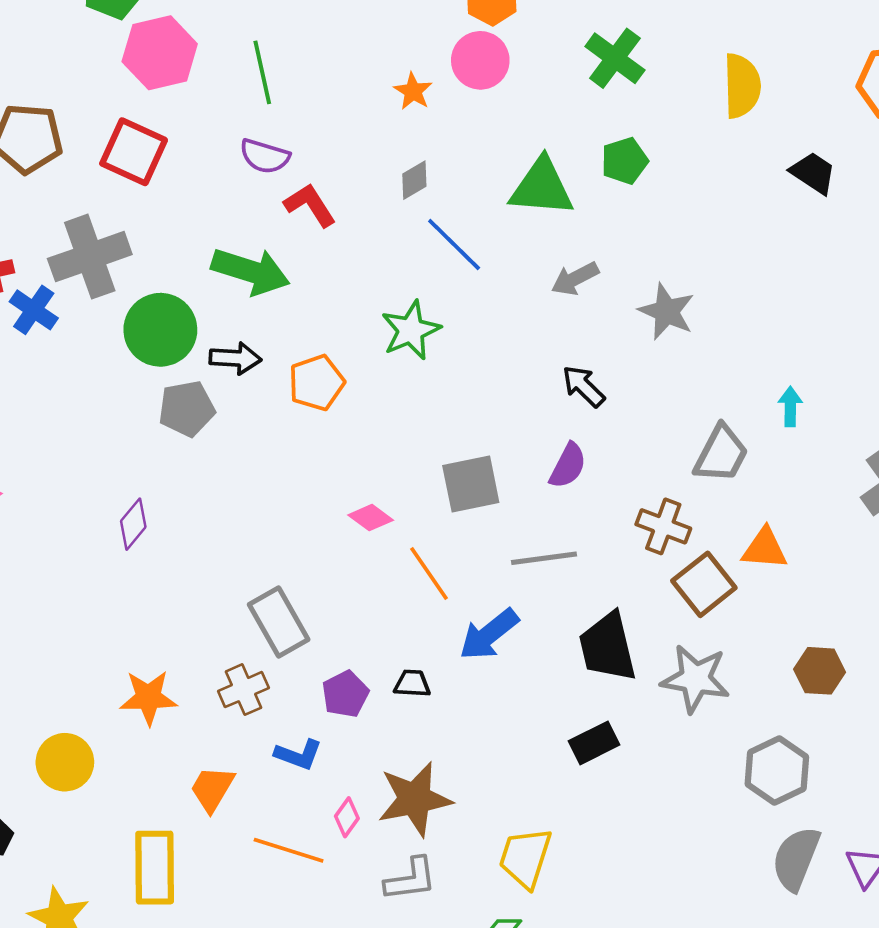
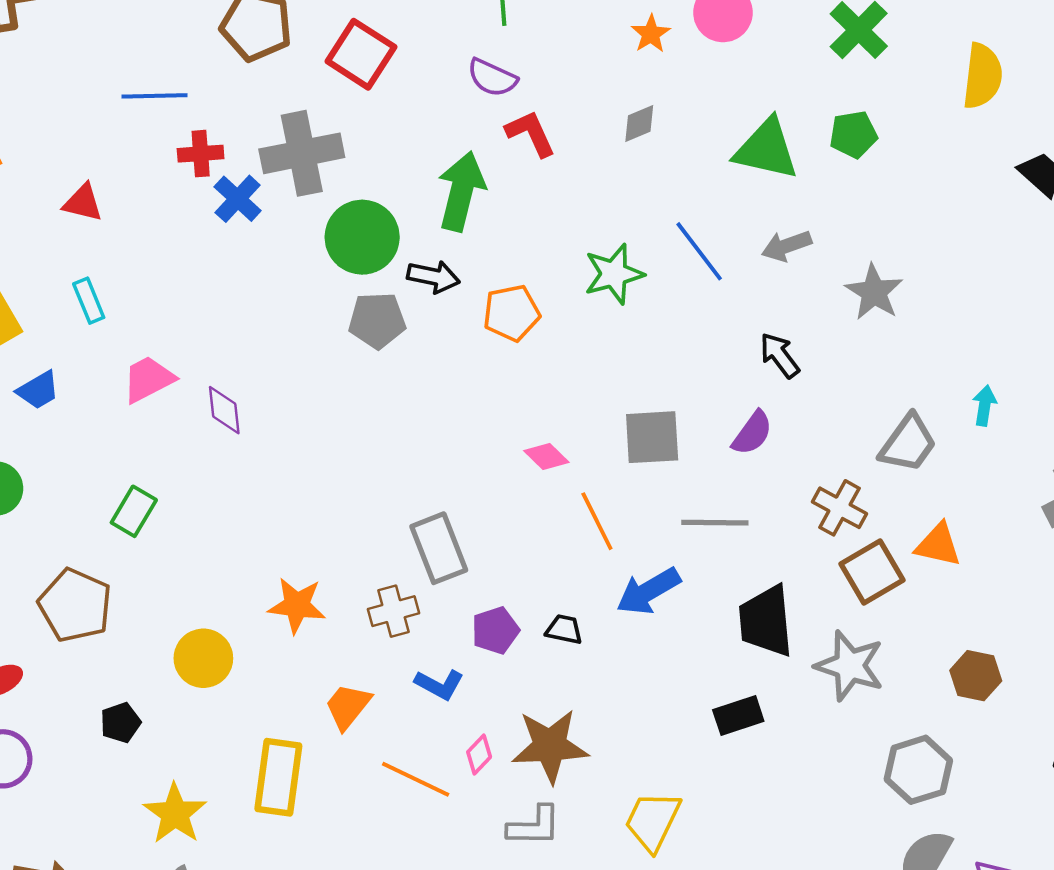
blue line: (454, 245) -> (699, 251), moved
green arrow: (251, 271) -> (461, 191), turned -102
purple diamond: (133, 524) -> (224, 410), moved, turned -54

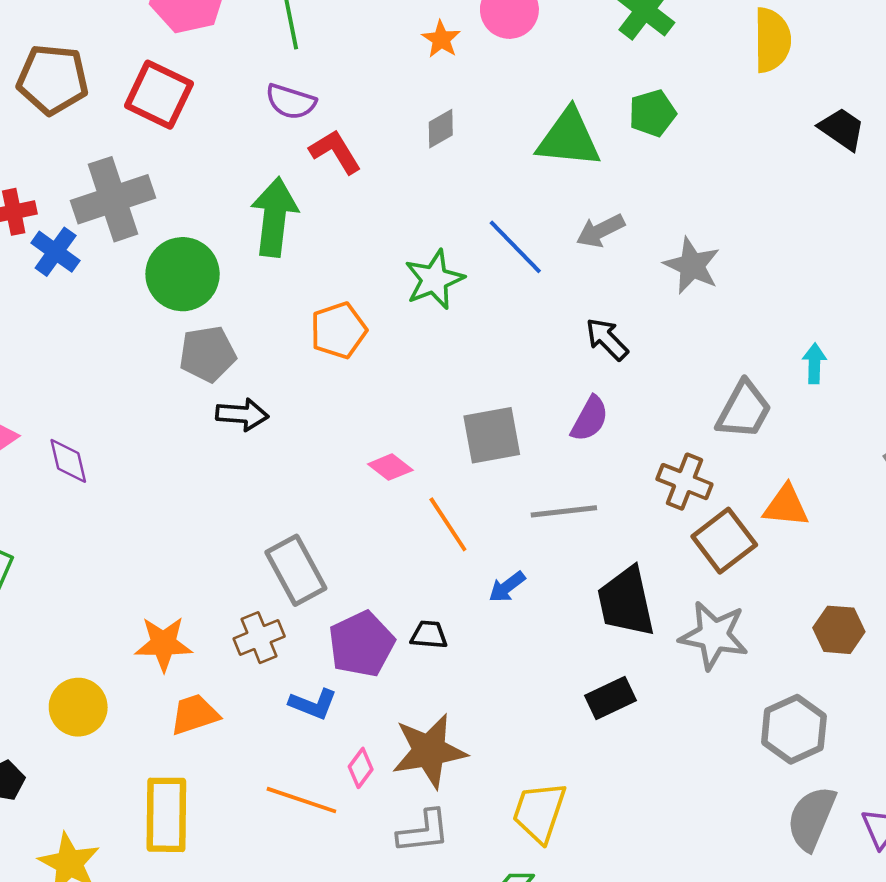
black arrow: (433, 277) -> (242, 414), moved
blue arrow: (648, 591) -> (507, 587), size x0.6
purple pentagon: (495, 630) -> (361, 644), size x1.4
orange trapezoid: (348, 706) -> (195, 715), moved, turned 40

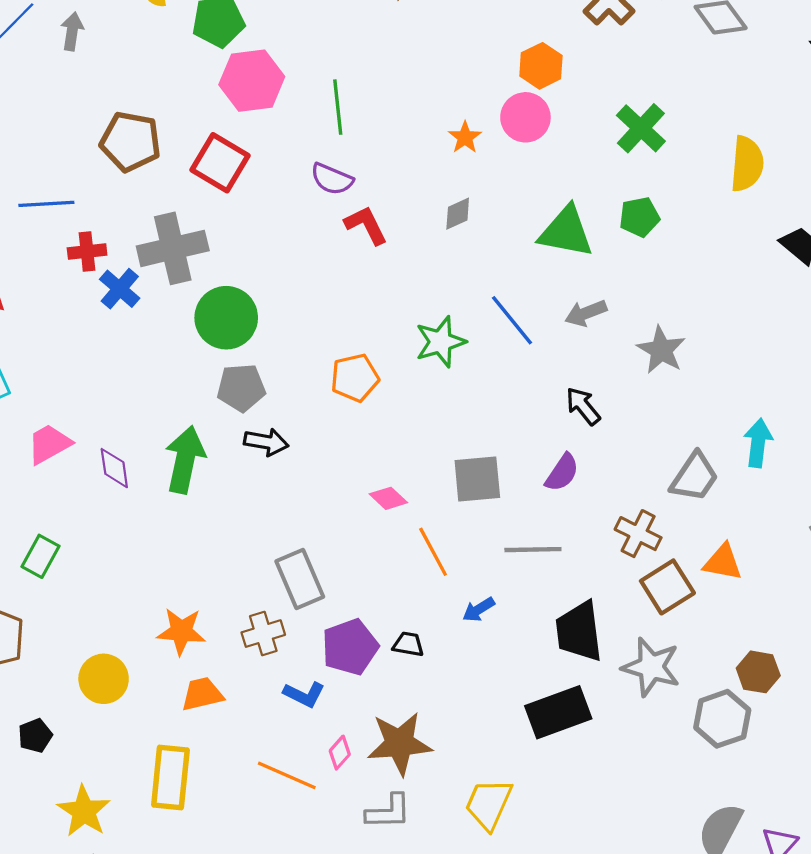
green arrow: (274, 217) -> (185, 460), moved
cyan arrow: (814, 363) -> (758, 443), size x1.4
black rectangle: (611, 698) -> (558, 712), size x1.5
gray hexagon: (794, 729) -> (722, 719), moved

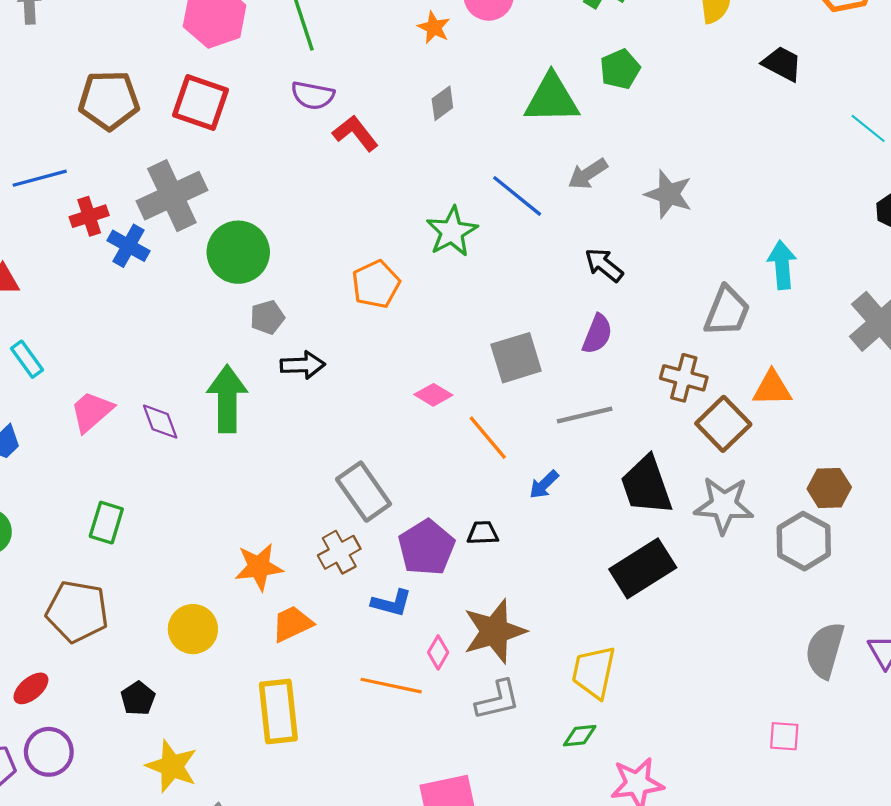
gray pentagon: (241, 388) -> (267, 317), size x0.7
yellow star: (84, 811) -> (172, 766), moved

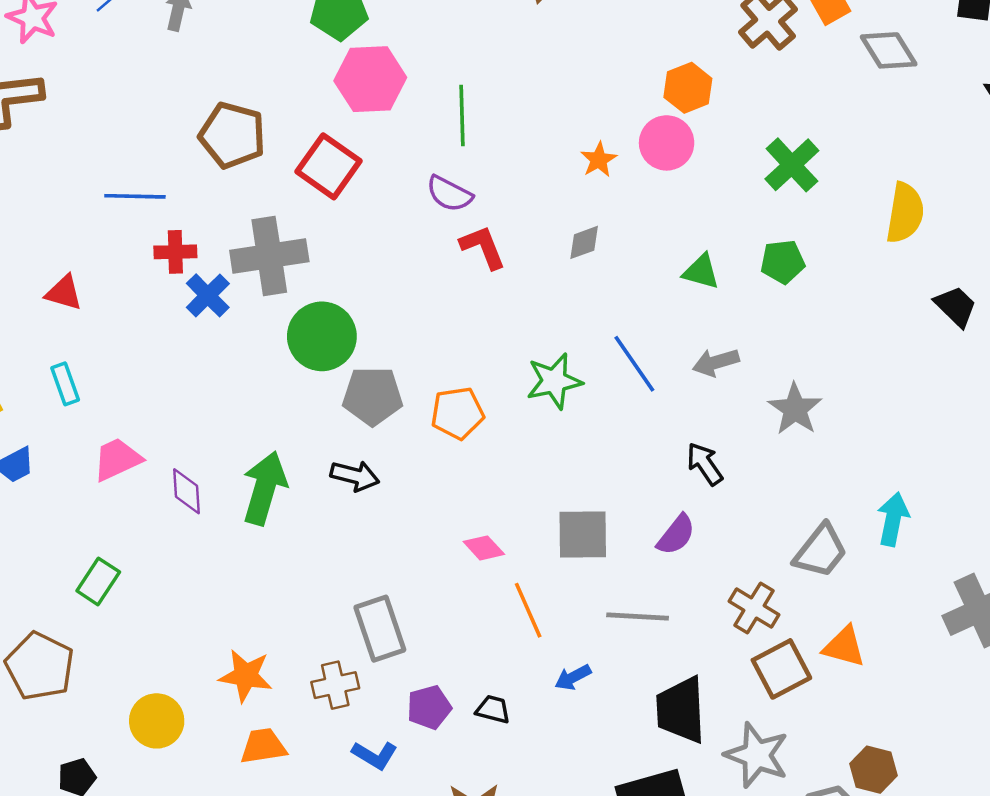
green triangle: (552, 99) -> (701, 272), size x0.6
gray pentagon: (267, 317) -> (373, 396), moved, size x1.6
purple pentagon: (426, 547) -> (429, 707), size x0.7

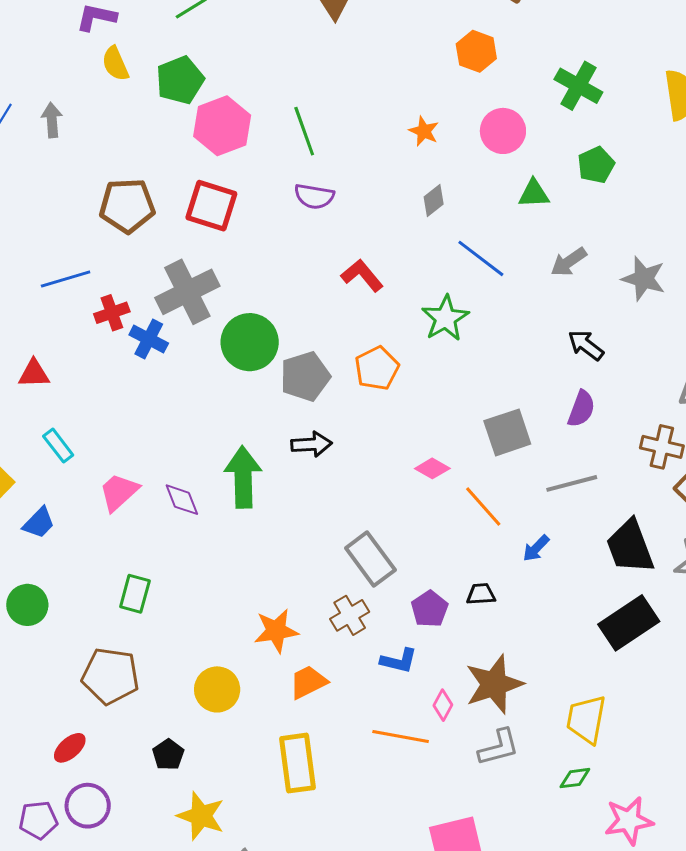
pink circle: (667, 143) -> (503, 131), moved
red L-shape: (483, 247) -> (362, 275), moved
blue line: (634, 364) -> (481, 258), moved

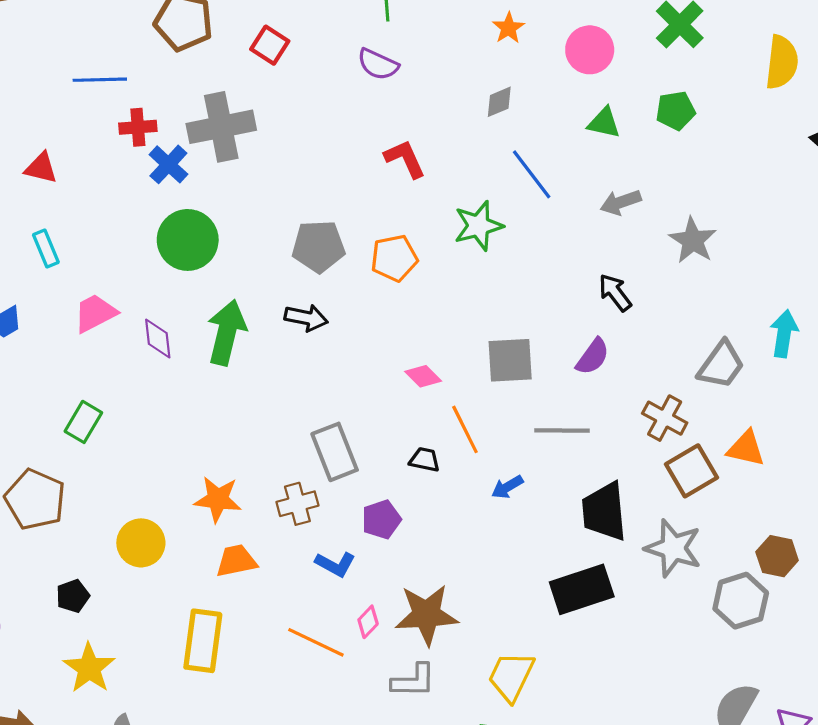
red square: (211, 206) -> (270, 45), size x0.7
green circle: (250, 342) -> (188, 240), moved
black trapezoid: (481, 594) -> (425, 460), moved

